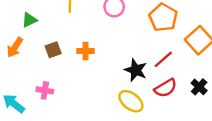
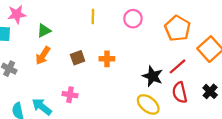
green triangle: (29, 20) -> (44, 31), moved
red semicircle: (166, 88) -> (180, 92), turned 108

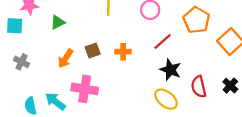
orange arrow: (43, 56) -> (65, 58), moved
red line: (178, 66) -> (163, 42), moved
pink cross: (70, 95) -> (85, 89), size x1.6

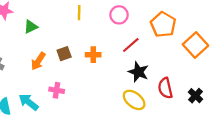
black cross: (230, 86) -> (195, 96), moved
pink cross: (85, 89) -> (57, 90), size x0.6

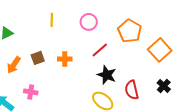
black cross: (195, 96) -> (164, 86), moved

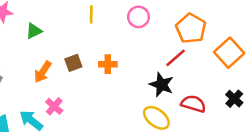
red line: (100, 50) -> (176, 58), moved
red semicircle: (132, 90) -> (193, 104), turned 120
pink cross: (31, 92) -> (54, 106), moved, turned 32

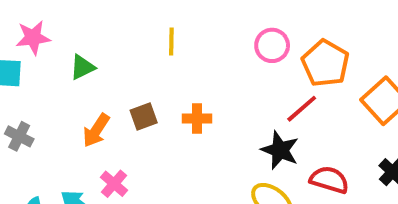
pink circle: (138, 17) -> (272, 45), moved

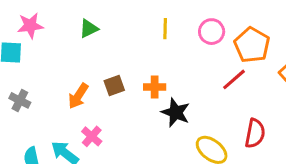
yellow line: (171, 41) -> (165, 29), moved
green triangle: (82, 67) -> (89, 29), moved
black star: (280, 150) -> (176, 112), moved
red semicircle: (329, 180) -> (255, 133), turned 84

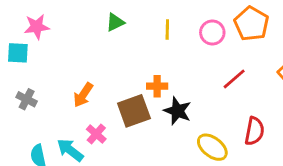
green triangle: (89, 29) -> (115, 22), moved
orange pentagon: (252, 45) -> (252, 24), moved
brown square: (114, 85) -> (134, 111), moved, size x1.6

